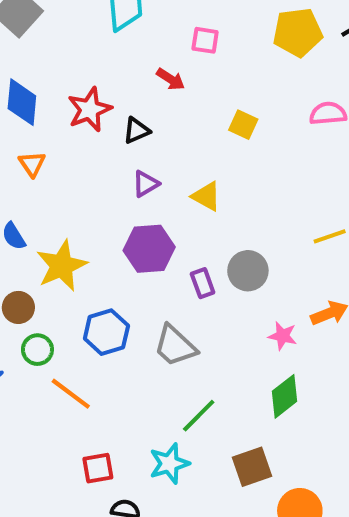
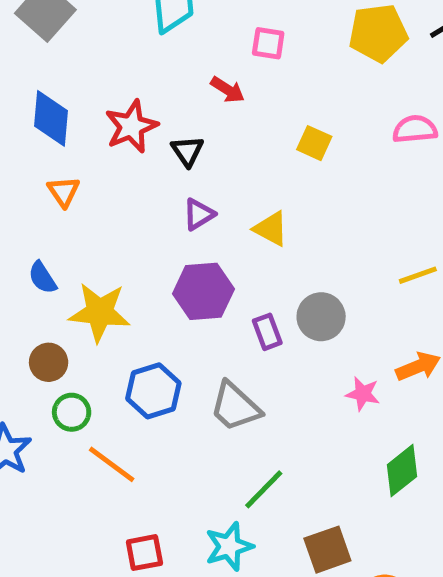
black triangle: (136, 131) -> (187, 151), turned -40
yellow star: (62, 266) -> (100, 312), turned 30
green diamond: (285, 396) -> (402, 471), moved

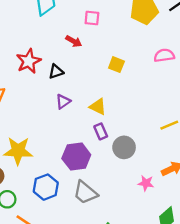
black triangle: (187, 151) -> (56, 72), turned 49
purple hexagon: (203, 291) -> (76, 157), moved
purple rectangle: (267, 332) -> (101, 131), moved

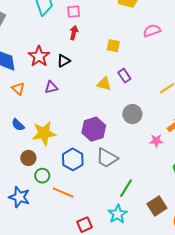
pink square: (92, 18) -> (74, 12), moved
red arrow: (74, 41) -> (74, 33), turned -96
purple triangle: (63, 101) -> (51, 87), moved, turned 32
purple rectangle: (101, 131) -> (124, 76), moved

